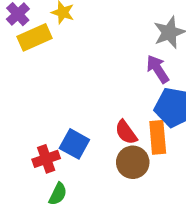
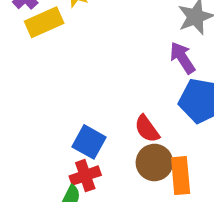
orange rectangle: (158, 137) -> (181, 176), moved
red cross: (46, 159) -> (85, 176), moved

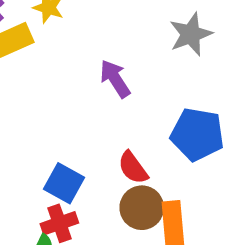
purple arrow: (182, 58) -> (115, 79), moved

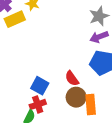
purple arrow: (115, 79) -> (99, 37), moved, turned -78

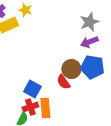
brown circle: (76, 97) -> (71, 69), moved
orange rectangle: (91, 104) -> (45, 108), moved

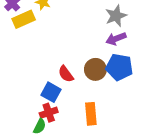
red semicircle: (63, 82) -> (66, 74), moved
orange rectangle: (45, 108) -> (91, 114), moved

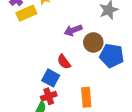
purple arrow: (116, 39) -> (73, 30), moved
brown circle: (95, 69) -> (93, 42), moved

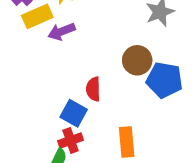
purple arrow: (73, 30) -> (62, 32), moved
red semicircle: (64, 62) -> (93, 89), turned 35

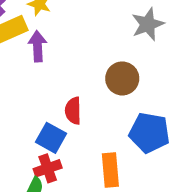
purple arrow: (62, 32) -> (37, 46), turned 108
blue pentagon: (164, 80) -> (149, 133), moved

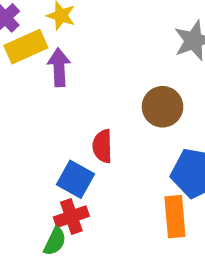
orange rectangle: (110, 170) -> (175, 217), moved

